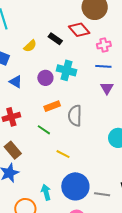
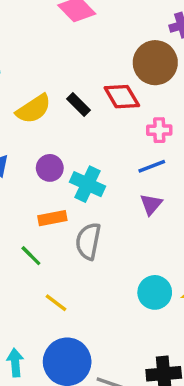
yellow semicircle: (30, 46) -> (34, 109), size x1.5
blue line: (103, 66) -> (152, 166), turned -35
cyan cross: (67, 70) -> (87, 184), moved

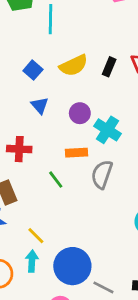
black rectangle: (79, 105) -> (109, 67), turned 60
yellow line: (56, 303) -> (36, 236), moved

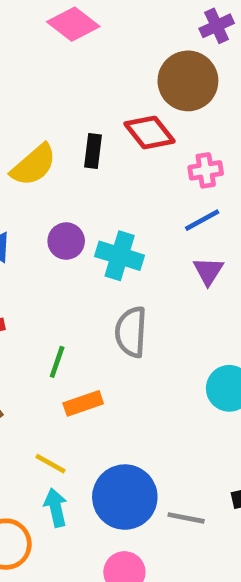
orange rectangle: (76, 153) -> (83, 403), moved
green line: (56, 180) -> (57, 362), turned 72

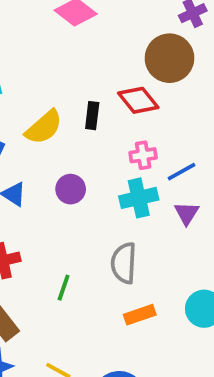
pink cross: (206, 170) -> (143, 155), moved
cyan cross: (120, 256) -> (139, 198), moved, turned -30
orange rectangle: (83, 403) -> (140, 315), moved

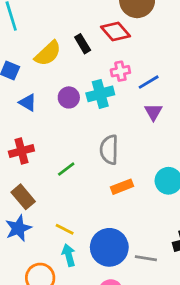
black rectangle: (92, 116) -> (83, 44), turned -36
cyan cross: (139, 198) -> (100, 94), moved
green line: (64, 288) -> (66, 169), turned 36

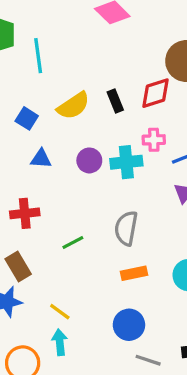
red diamond: (116, 31) -> (156, 93), turned -76
blue triangle: (28, 103) -> (41, 159), turned -36
blue circle: (109, 247) -> (129, 325), moved, size x0.7

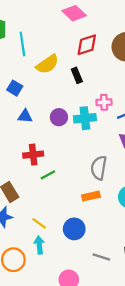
red diamond: (156, 93) -> (87, 45), moved
yellow semicircle: (73, 106) -> (47, 64), moved
red cross: (25, 213) -> (33, 155), moved
gray semicircle: (126, 228) -> (99, 168), moved
blue circle: (129, 325) -> (74, 229), moved

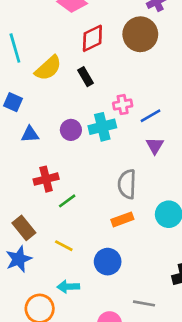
yellow line: (39, 223) -> (64, 246), moved
cyan arrow: (39, 245) -> (68, 287), turned -78
gray line: (101, 257) -> (144, 303), moved

